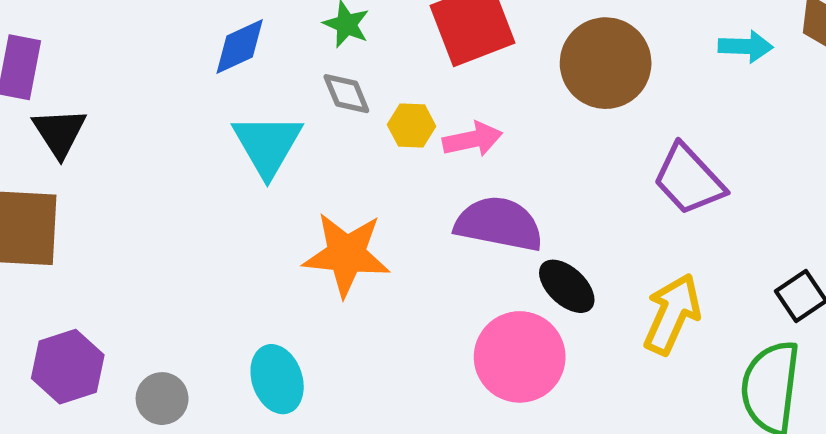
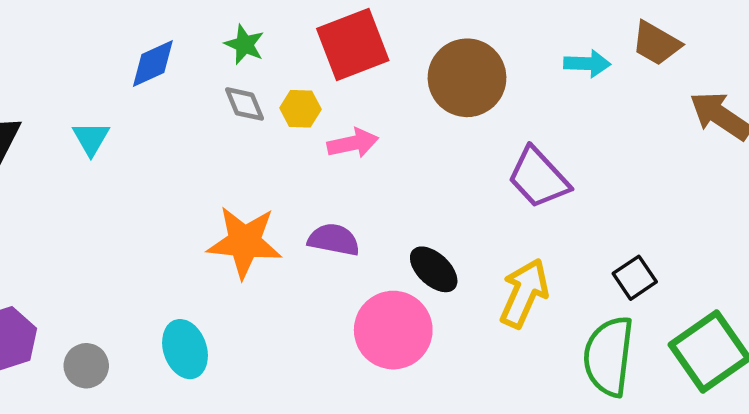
yellow hexagon: (412, 125) -> (300, 109), moved
cyan triangle: (267, 145) -> (91, 138), moved, size x0.6
purple semicircle: (499, 224) -> (334, 240), moved, size x0.7

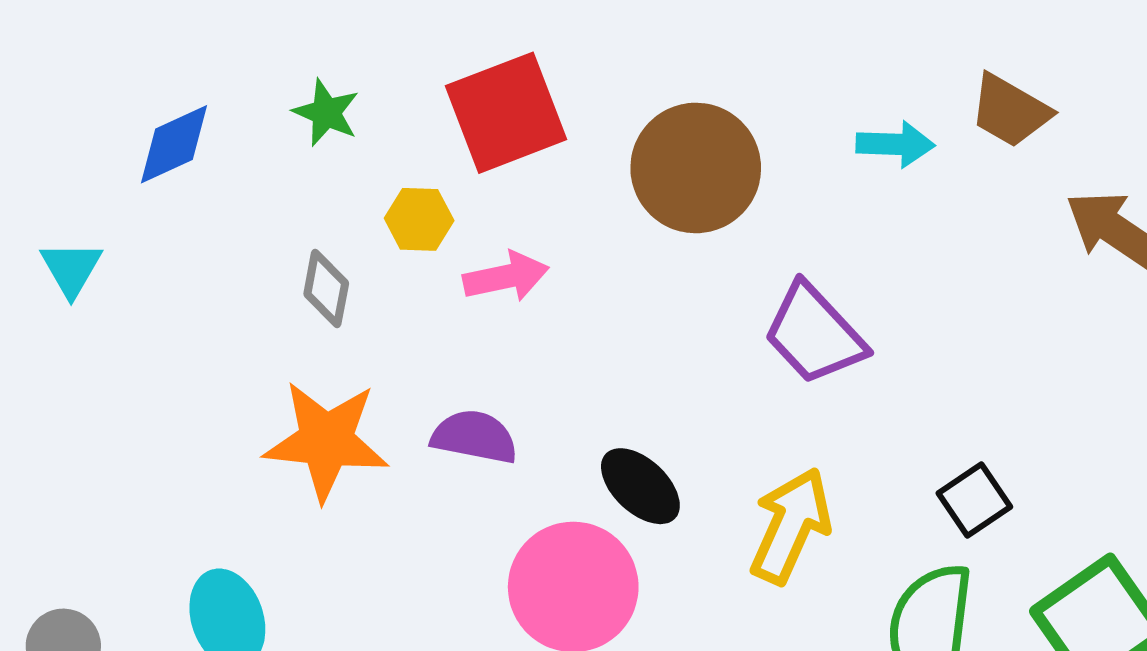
gray diamond: (244, 104) -> (326, 289), moved, turned 33

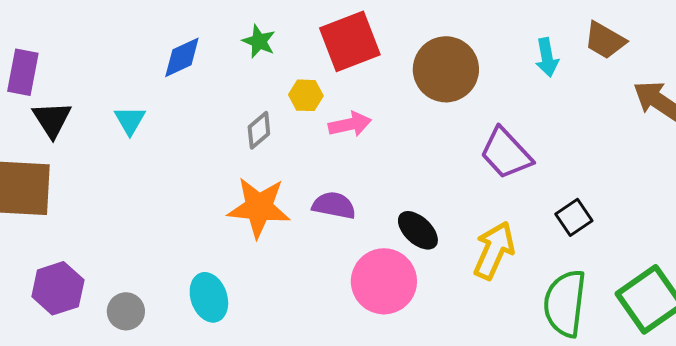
cyan arrow: (895, 144) -> (547, 57), turned 78
gray diamond: (326, 289) -> (259, 130), turned 39
black square: (974, 500) -> (574, 217), moved

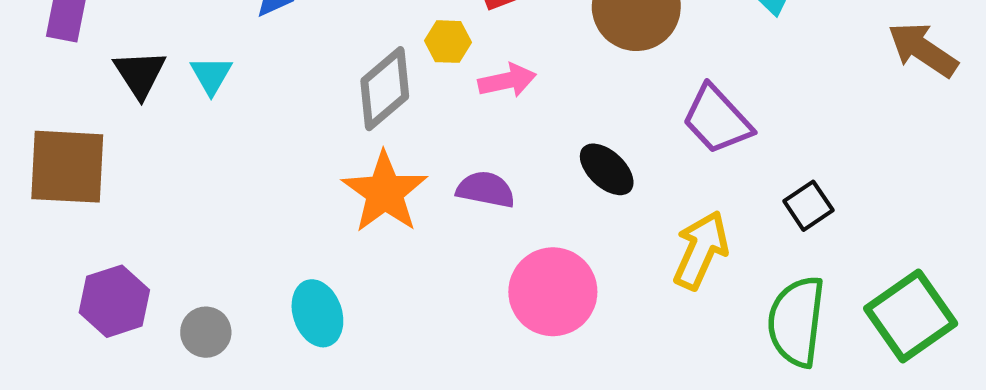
black triangle: (52, 119) -> (140, 74), moved
gray diamond: (259, 130) -> (385, 89), size x1.6
orange star: (259, 207) -> (385, 192), turned 30
black ellipse: (418, 230) -> (607, 169), moved

